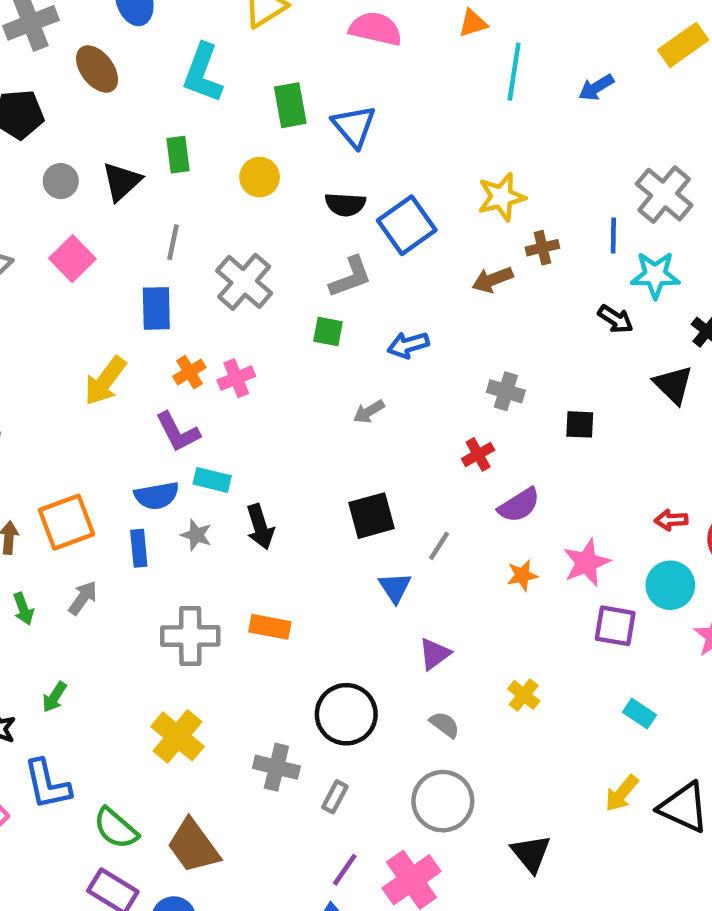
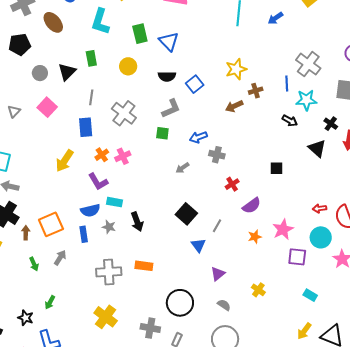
blue square: (407, 225) -> (195, 84), size x0.7
gray cross: (506, 391) -> (217, 155), moved
black square: (372, 516) -> (186, 214), turned -30

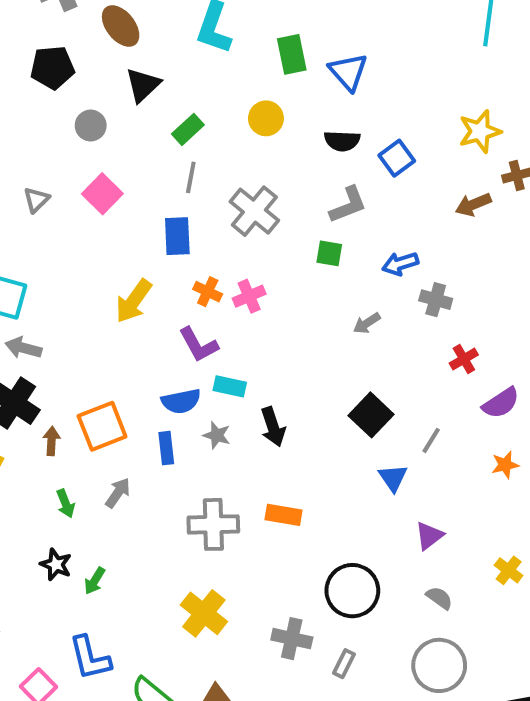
green rectangle: (91, 58) -> (188, 129), moved, turned 56
black triangle: (67, 72) -> (143, 85), moved
orange cross: (102, 155) -> (208, 292), turned -32
black star: (26, 318) -> (56, 565), moved

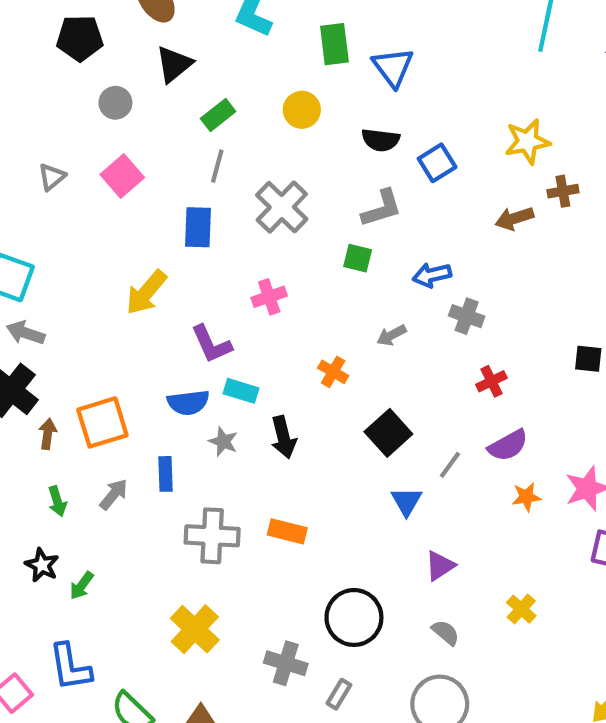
orange cross: (208, 292) -> (333, 372), moved
purple semicircle: (501, 403) -> (508, 445), moved
blue rectangle: (166, 448) -> (165, 474), moved

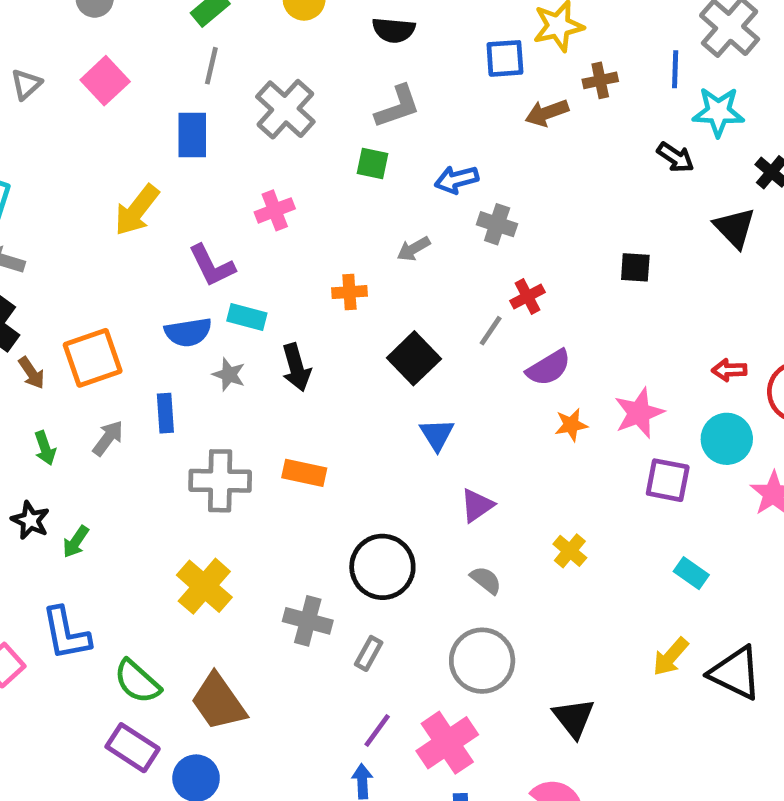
blue square: (437, 163) -> (505, 58), moved, turned 30
orange cross: (333, 372) -> (349, 292), turned -32
brown arrow: (48, 434) -> (32, 373), turned 140
gray line: (450, 465) -> (491, 331), moved

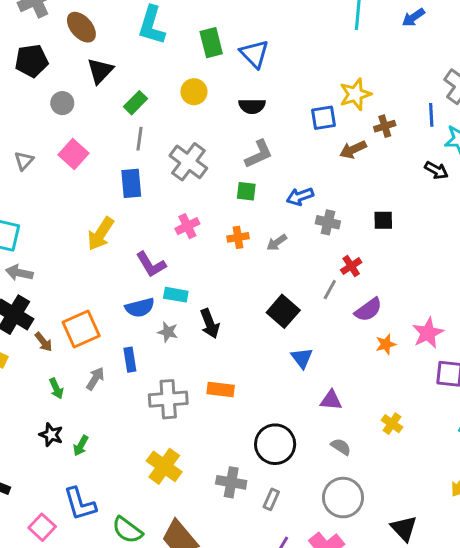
black square: (635, 267) -> (383, 220), moved
orange cross: (349, 292) -> (238, 237), moved
purple triangle: (477, 505) -> (331, 400), turned 45

